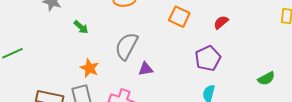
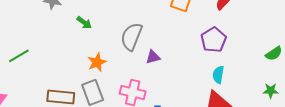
orange star: (89, 68) -> (97, 62), turned 30

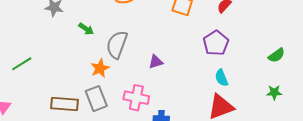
gray semicircle: (131, 37) -> (117, 45), moved
cyan semicircle: (218, 75) -> (221, 78), turned -30

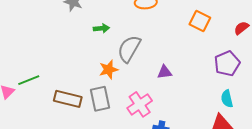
green arrow: (86, 29) -> (101, 28), turned -49
green line: (22, 64) -> (29, 80), moved
pink cross: (136, 98) -> (140, 104), turned 35

